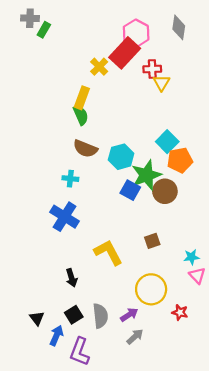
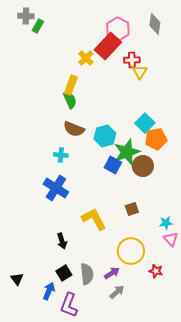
black triangle: (37, 318) -> (17, 279), moved

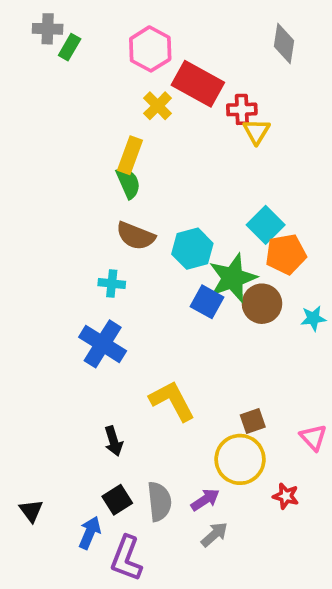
pink hexagon: (118, 29) -> (150, 49), moved
red rectangle: (108, 46) -> (198, 84), turned 76
brown square: (132, 209) -> (253, 421), moved
cyan star: (166, 223) -> (313, 318), moved

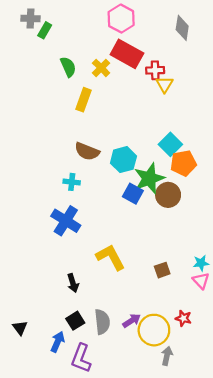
pink hexagon: (150, 49) -> (121, 19), moved
green semicircle: (128, 183) -> (68, 67), moved
cyan star: (313, 318) -> (201, 263), moved
yellow circle: (240, 459) -> (154, 330), moved
gray arrow: (214, 535) -> (167, 356), moved, turned -36

